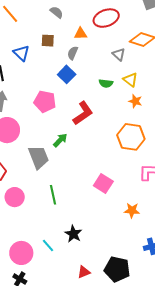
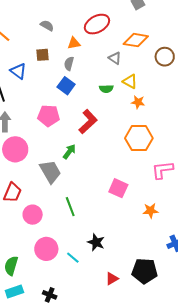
pink circle: (21, 253) -> (46, 249), moved

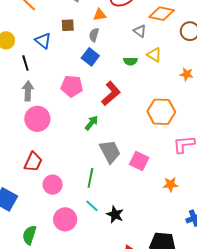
orange star: (138, 102) -> (187, 74), moved
gray trapezoid: (50, 172) -> (110, 152), moved
green line: (70, 207) -> (90, 178), turned 30
cyan line: (73, 258) -> (92, 206), moved

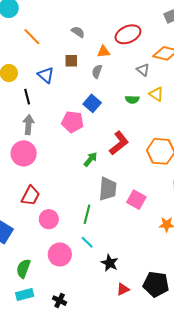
blue square: (90, 57) -> (92, 103), moved
red L-shape: (111, 94) -> (119, 143), moved
pink circle: (37, 119) -> (24, 153), moved
gray trapezoid: (110, 152) -> (108, 189), turned 30
black star: (115, 214) -> (110, 263), moved

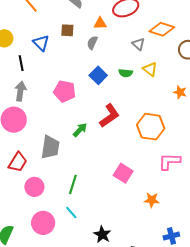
blue square: (92, 103) -> (98, 75), moved
gray trapezoid: (108, 189) -> (50, 147), moved
black star: (110, 263) -> (102, 234), moved

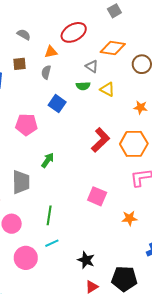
green semicircle: (126, 73) -> (83, 86), moved
red L-shape: (109, 116) -> (100, 140), moved
orange hexagon: (151, 127) -> (134, 144), moved
cyan line: (71, 212) -> (52, 243), turned -64

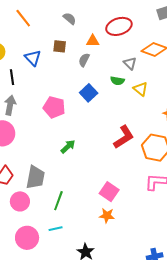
gray trapezoid: (21, 182) -> (35, 177), moved
orange star: (129, 218) -> (107, 216), moved

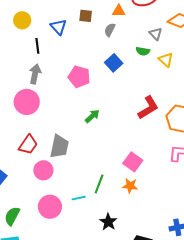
green line: (58, 201) -> (99, 184), moved

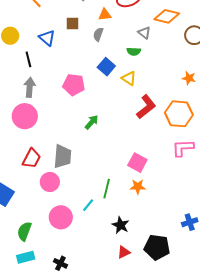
yellow triangle: (166, 60) -> (129, 78), moved
cyan line: (79, 198) -> (88, 205), turned -32

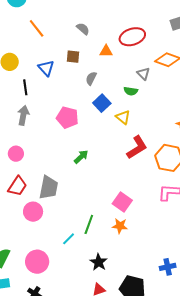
gray semicircle: (98, 34) -> (91, 78), moved
pink circle: (25, 116) -> (16, 154), moved, size x0.6
pink circle: (61, 217) -> (37, 262), moved

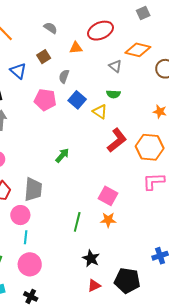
brown square: (73, 57) -> (44, 57), turned -32
green semicircle: (131, 91) -> (113, 94), moved
pink pentagon: (67, 117) -> (45, 100), moved
cyan line: (69, 239) -> (26, 237), moved, turned -32

